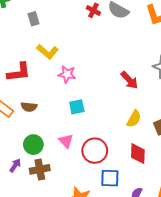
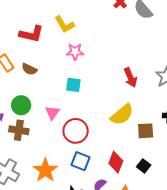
pink star: (67, 74) -> (75, 52), turned -30
yellow semicircle: (134, 119) -> (122, 115), size x1.4
red diamond: (138, 154) -> (116, 162), moved

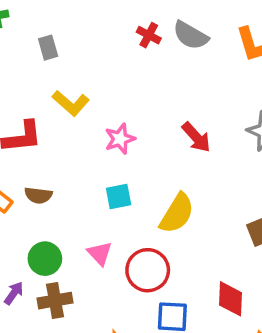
pink star: (75, 52) -> (120, 139), moved
red arrow: (130, 77) -> (196, 137), moved
yellow semicircle: (122, 115) -> (177, 213), moved

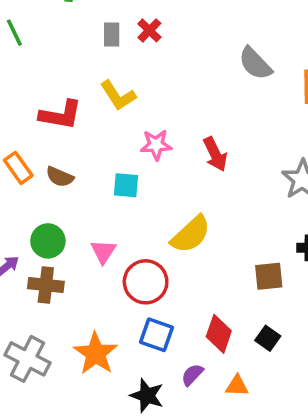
red cross: (149, 35) -> (149, 30), moved
red arrow: (196, 137) -> (215, 154), moved
cyan square: (119, 196) -> (126, 185), moved

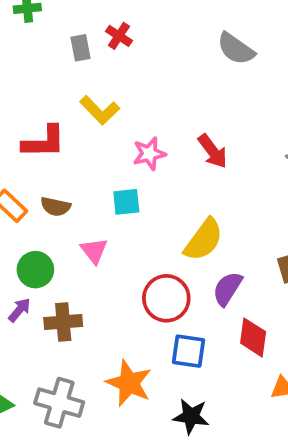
green circle: (48, 241) -> (35, 270), moved
pink triangle: (103, 252) -> (94, 251), moved
purple semicircle: (192, 375) -> (227, 289), moved, size x1.4

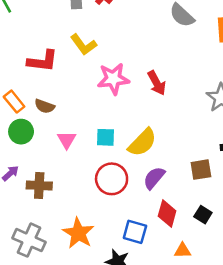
pink star: (149, 154) -> (113, 79), size x1.4
cyan square: (126, 202) -> (105, 137), moved
green circle: (35, 270) -> (21, 132), moved
blue square: (189, 351) -> (135, 232), moved

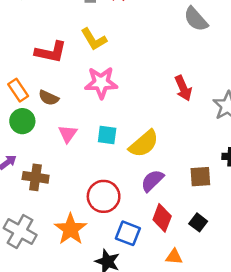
pink star: (113, 79) -> (101, 83), moved
red arrow: (157, 83) -> (183, 88), moved
red circle: (112, 179) -> (104, 196), moved

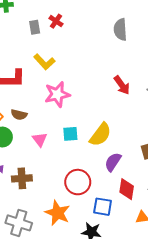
gray semicircle: (196, 19) -> (120, 30), turned 50

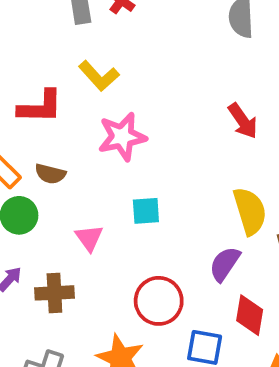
yellow semicircle: (100, 135) -> (250, 211), moved, turned -55
pink triangle: (40, 139) -> (89, 238), moved

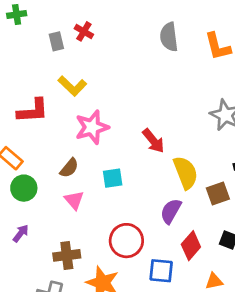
red arrow: (243, 121) -> (153, 141), moved
brown semicircle: (50, 174) -> (69, 168), moved, turned -60
brown cross: (54, 293) -> (67, 255), moved
red diamond: (250, 315) -> (191, 246), turned 36

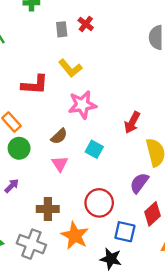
red arrow: (153, 141) -> (132, 123), turned 60
cyan square: (113, 178) -> (94, 149), turned 30

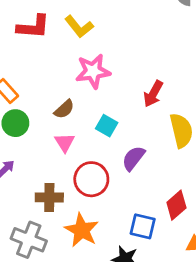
red L-shape: (35, 85) -> (33, 27), moved
purple semicircle: (139, 183) -> (133, 158), moved
red circle: (99, 203) -> (91, 179), moved

